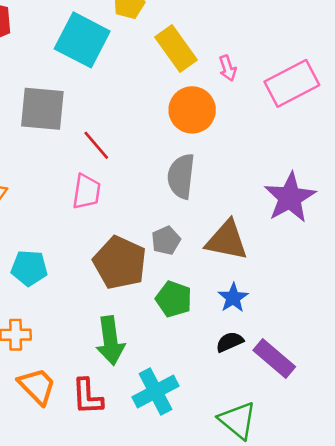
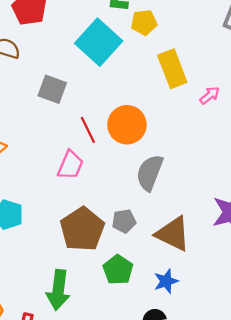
pink arrow: (228, 68) -> (210, 95), turned -125
gray square: (42, 109) -> (52, 89), size x0.7
orange circle: (192, 110) -> (127, 125), moved

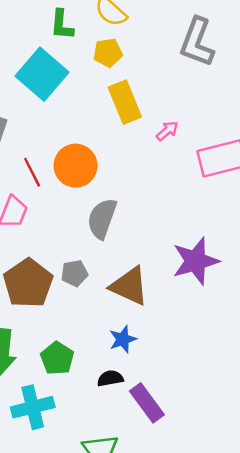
yellow pentagon: (144, 22) -> (108, 53), moved
green pentagon: (118, 270) -> (57, 358), moved

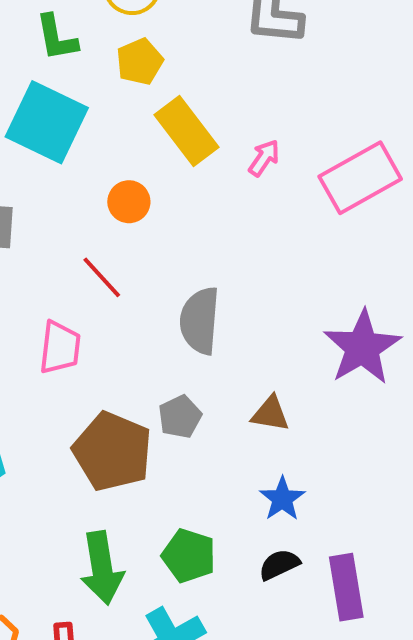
orange circle: (76, 166) -> (129, 202), moved, size x0.6
red line: (32, 172) -> (102, 277), moved
brown triangle: (129, 286) -> (270, 414), size x0.6
purple rectangle: (147, 403) -> (346, 587), turned 42

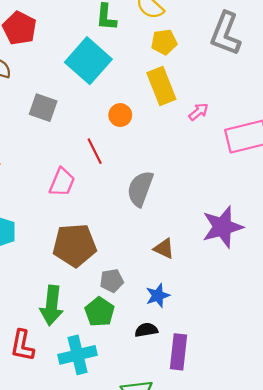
yellow pentagon: (140, 62) -> (164, 42), moved
gray pentagon: (180, 417) -> (112, 281), moved
brown pentagon: (112, 452) -> (74, 245), turned 30

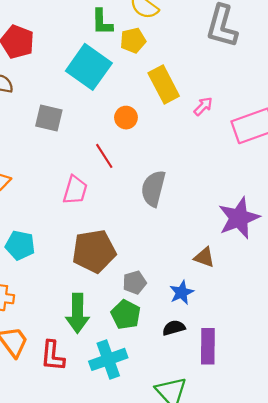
yellow pentagon: (164, 42) -> (133, 40), moved
brown triangle: (164, 249) -> (204, 257), moved

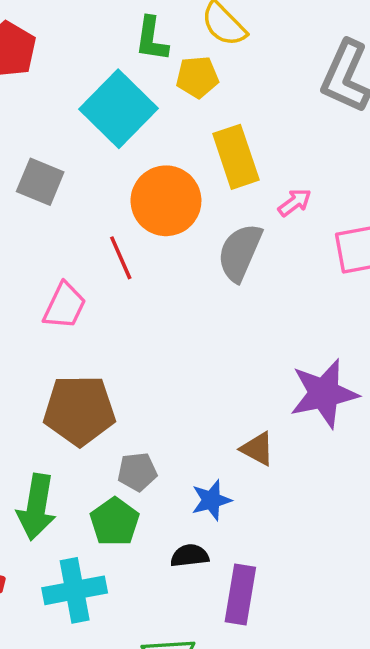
orange circle: (126, 118) -> (166, 201), size x1.8
gray semicircle: (153, 188) -> (240, 252), moved

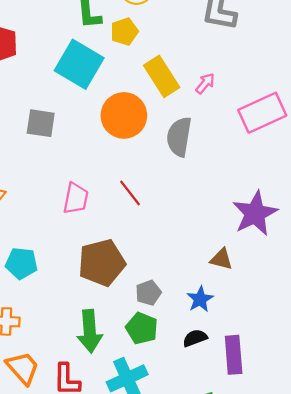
pink arrow: (295, 202) -> (205, 83), moved
red line: (121, 258) -> (130, 193), moved

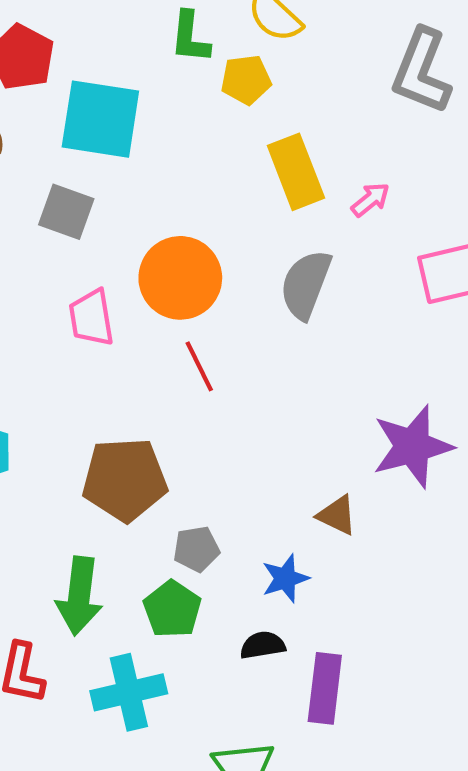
cyan square: (79, 64) -> (100, 119), moved, turned -33
orange circle: (124, 115) -> (180, 278), moved
pink trapezoid: (76, 198) -> (91, 318), moved, turned 148

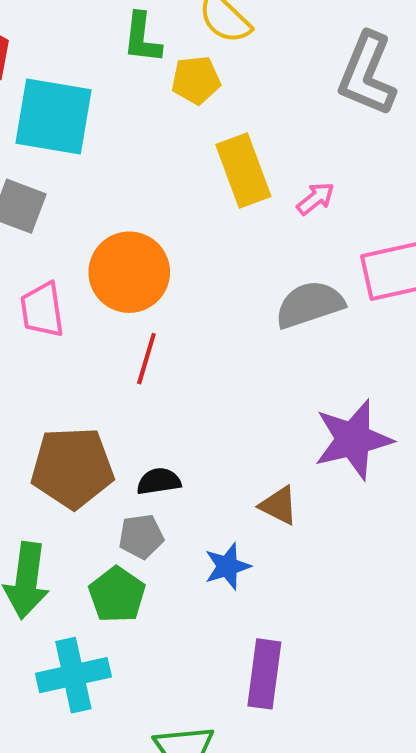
gray semicircle: (306, 284) -> (310, 304), moved, turned 50
red line: (199, 366) -> (146, 359), turned 42
black semicircle: (263, 645) -> (159, 481), moved

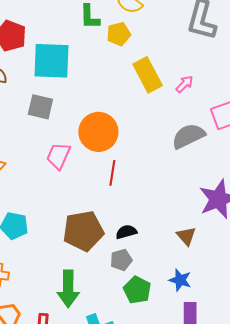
pink trapezoid: (42, 310) -> (58, 156), turned 40
brown triangle: (279, 506) -> (186, 236), turned 30
blue star: (227, 566) -> (180, 280), moved, turned -30
green pentagon: (117, 595) -> (137, 290), moved

